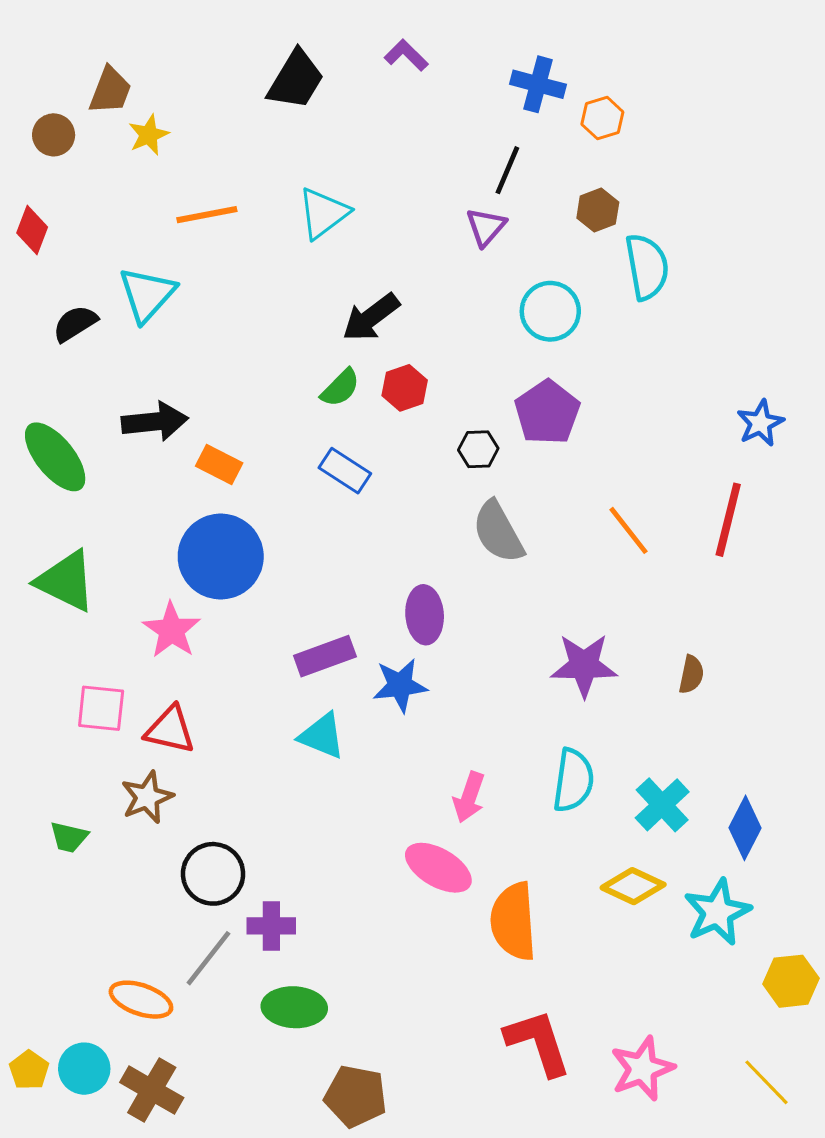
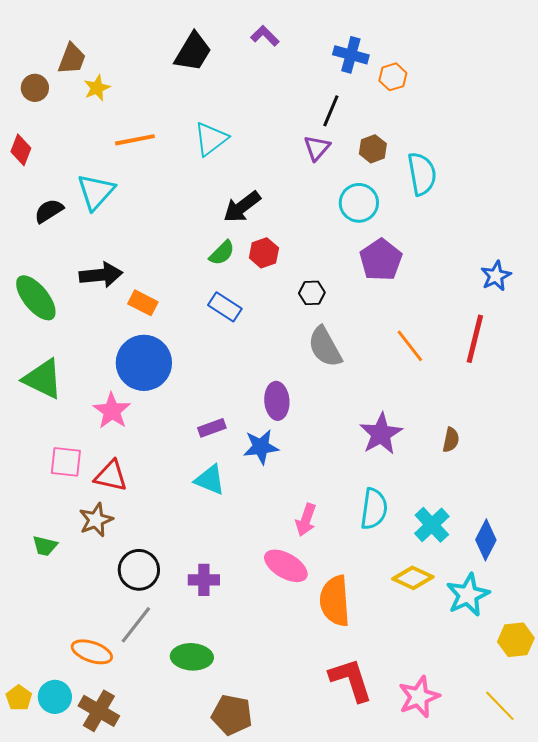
brown hexagon: (598, 210) -> (373, 149), moved
purple pentagon: (547, 412) -> (381, 260), moved
purple rectangle: (325, 656) -> (212, 428), size x0.7
purple star: (584, 665) -> (381, 434), turned -30
purple cross: (271, 926) -> (204, 580), moved

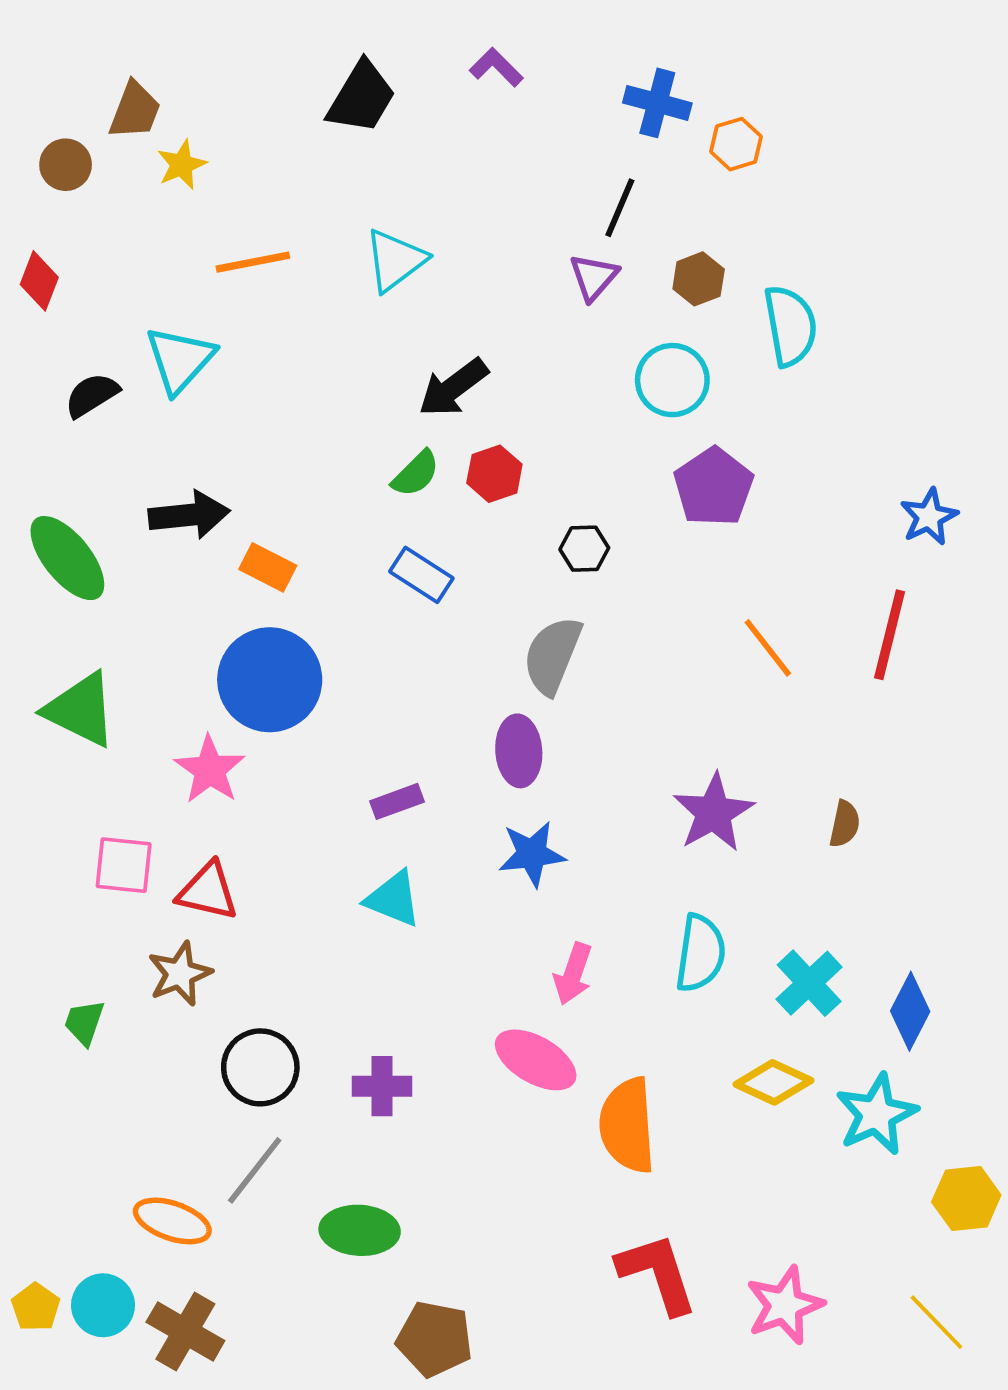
gray semicircle: (325, 347) -> (552, 655), moved, turned 51
blue star: (261, 447) -> (532, 854), moved
green trapezoid: (45, 546) -> (84, 1022), turned 96

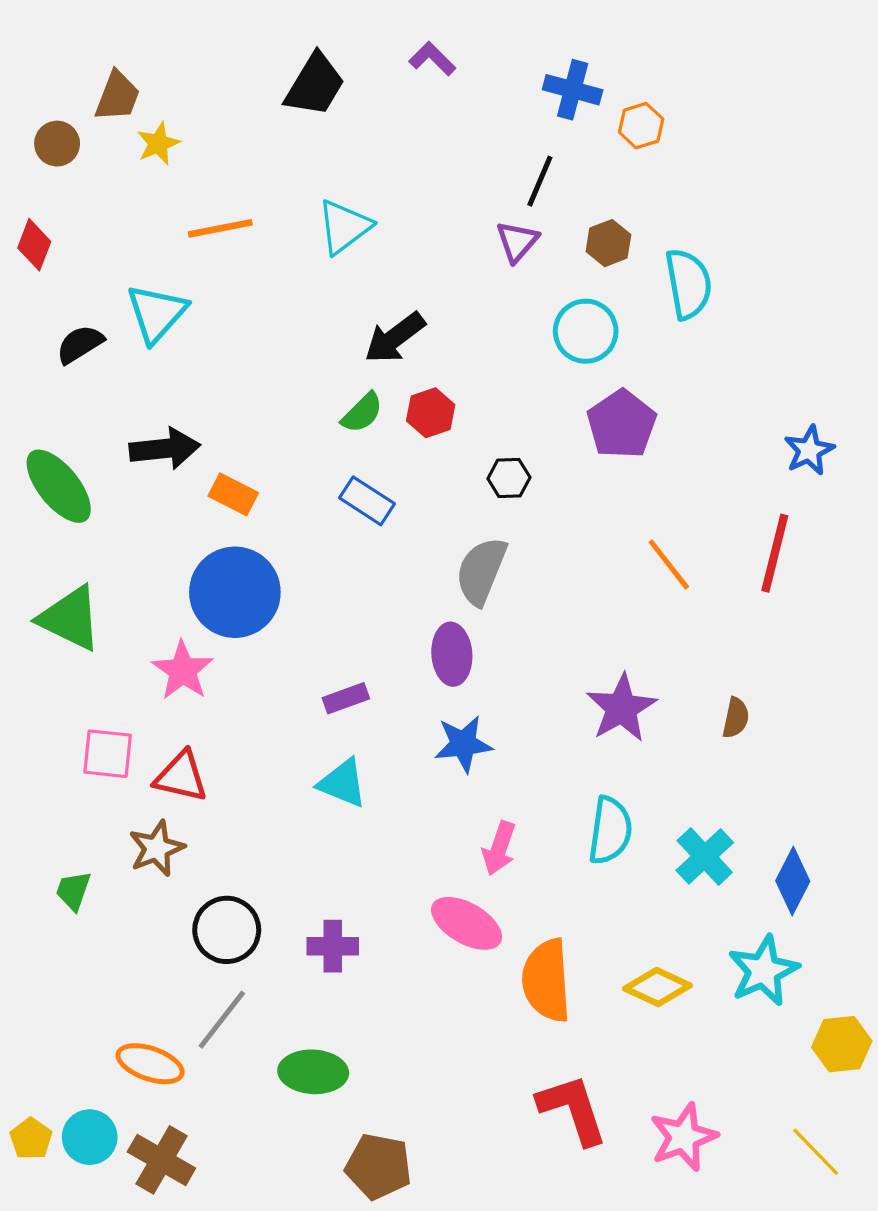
yellow diamond: (773, 1082) -> (657, 987), moved

